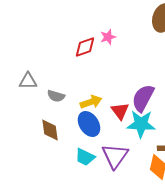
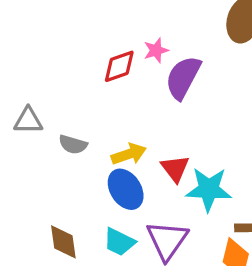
purple semicircle: (143, 98) -> (183, 77), moved
brown diamond: (50, 130) -> (63, 242), moved

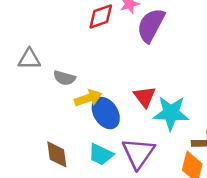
yellow arrow: (129, 154) -> (88, 98), moved

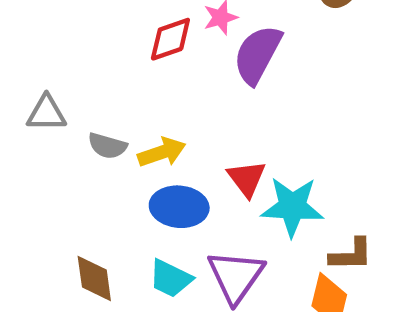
yellow arrow: (88, 98) -> (162, 152), moved
blue ellipse: (106, 113) -> (179, 207), turned -52

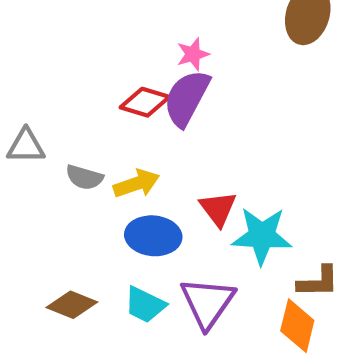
red diamond: (170, 39) -> (145, 102), moved, turned 36
purple semicircle: (257, 54) -> (187, 98), moved
brown diamond: (94, 278) -> (72, 305), turned -60

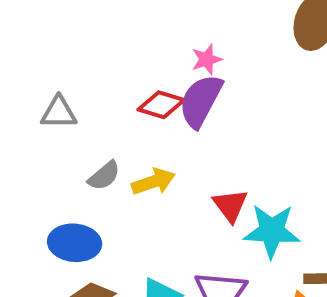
gray triangle: (26, 146) -> (59, 113), moved
gray semicircle: (84, 177) -> (104, 176), turned -56
blue ellipse: (153, 236) -> (75, 243), moved

